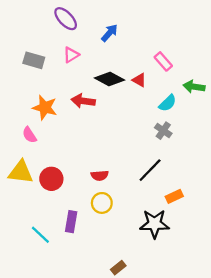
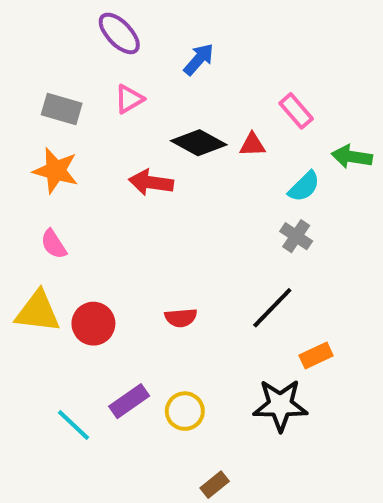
red triangle: (139, 80) -> (252, 145), turned -32
orange star: (45, 108) -> (56, 171), moved
yellow circle: (102, 203) -> (185, 411), moved
purple rectangle: (71, 222) -> (129, 401), turned 45

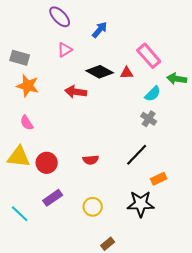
gray rectangle: (62, 109) -> (20, 58), moved
pink rectangle: (296, 111) -> (149, 56), size x1.4
purple rectangle: (129, 401) -> (53, 198), moved
cyan line: (74, 425) -> (20, 214), moved

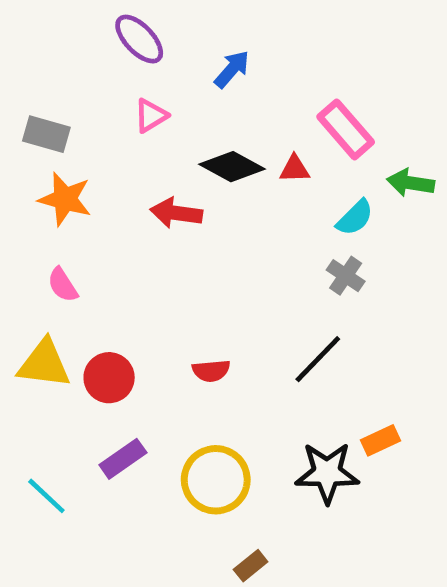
orange rectangle: (159, 179) -> (380, 440), moved
yellow circle: (93, 207) -> (216, 480), size x1.5

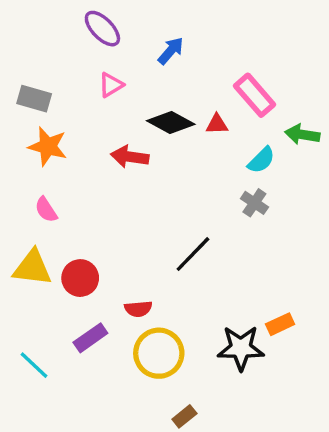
black line: (318, 359) -> (193, 254), moved
red semicircle: (211, 371) -> (138, 309), moved

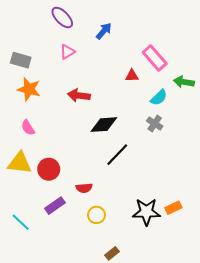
black diamond: (171, 123) -> (104, 125), moved, turned -32
orange rectangle: (280, 324) -> (173, 208), moved
yellow circle: (159, 353) -> (97, 215), size x0.6

